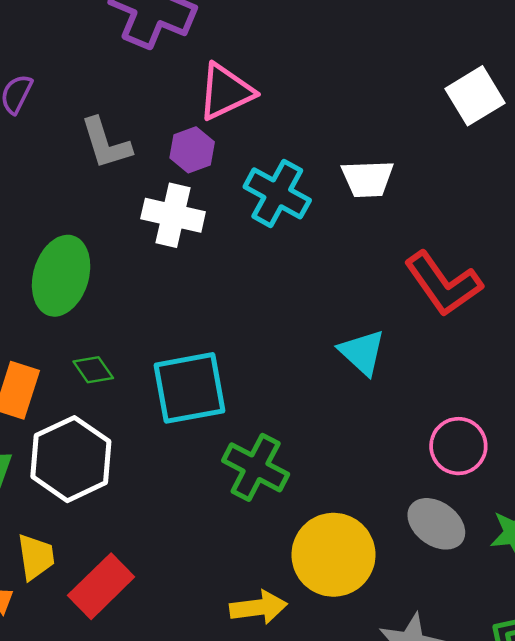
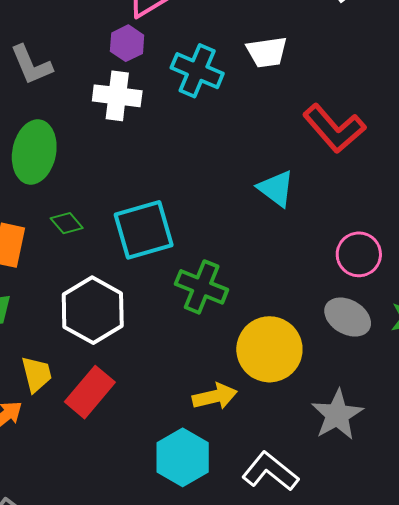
gray L-shape: (106, 143) -> (31, 65), moved
white hexagon: (71, 459) -> (93, 310), moved

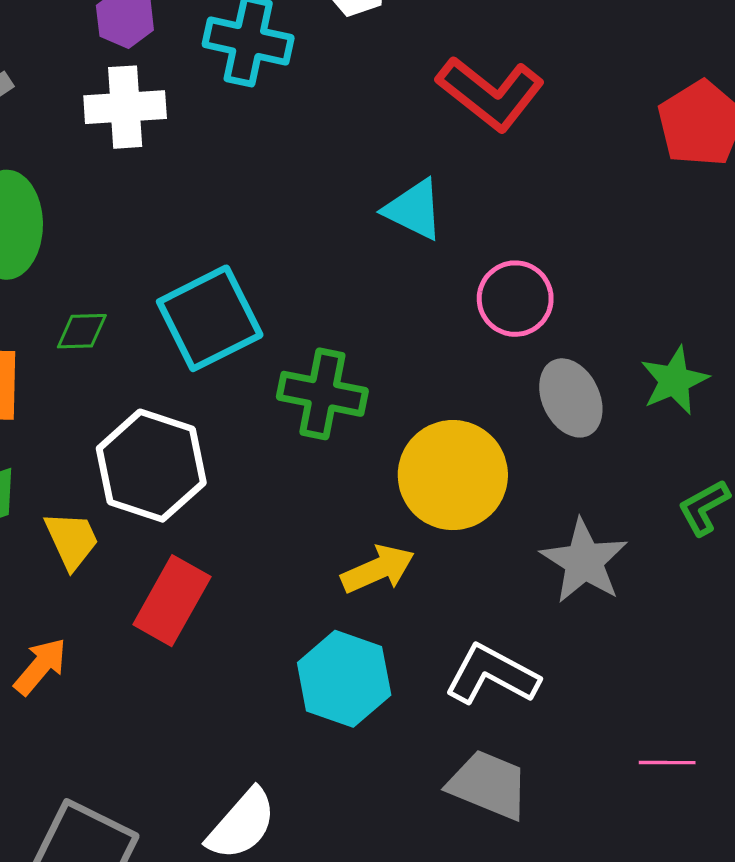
green diamond: (67, 223) -> (82, 331), turned -40
pink circle: (359, 254) -> (515, 299), moved
gray ellipse: (348, 317) -> (571, 398), turned 45
yellow trapezoid: (36, 374) -> (72, 540), moved

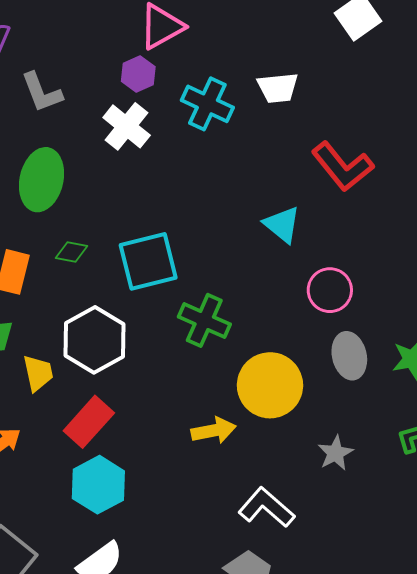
white cross: (125, 107) -> (127, 126), turned 30
gray star: (584, 561) -> (335, 453), size x0.7
cyan hexagon: (344, 679) -> (98, 485), moved

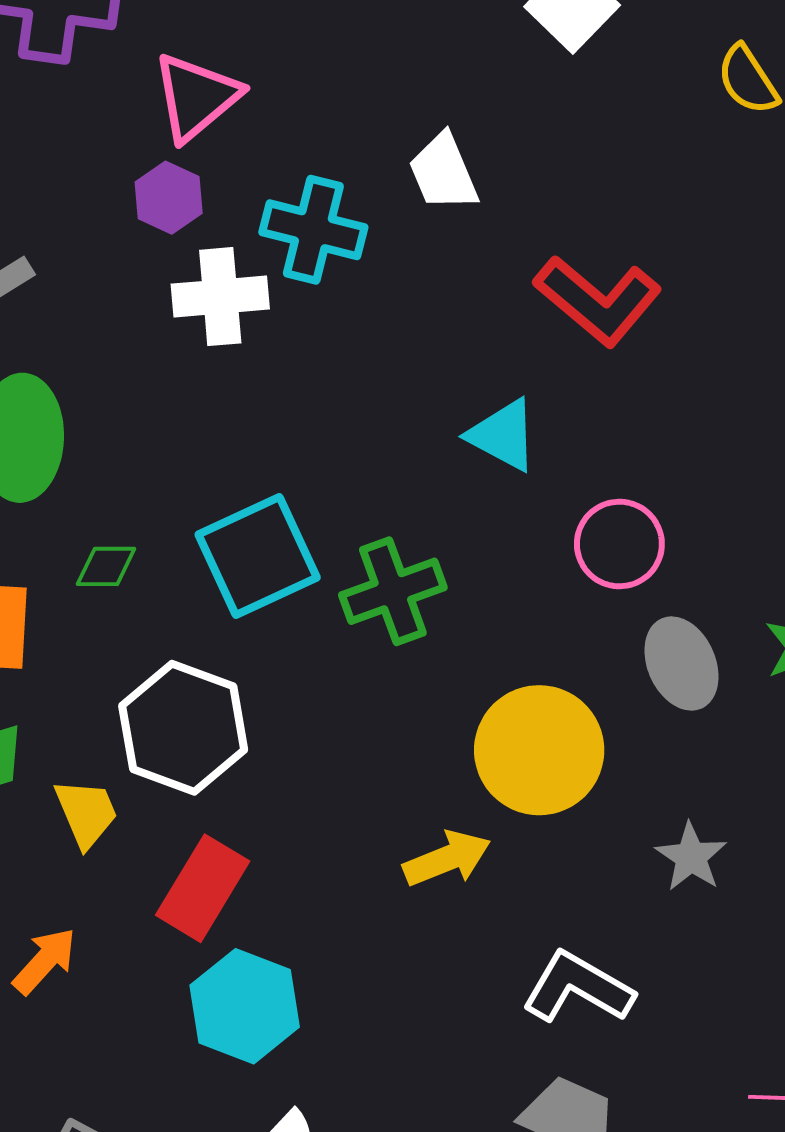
white trapezoid: (278, 88) -> (443, 172), turned 84
white cross: (127, 126) -> (220, 297), moved, turned -33
green cross: (204, 320) -> (393, 591), moved, turned -33

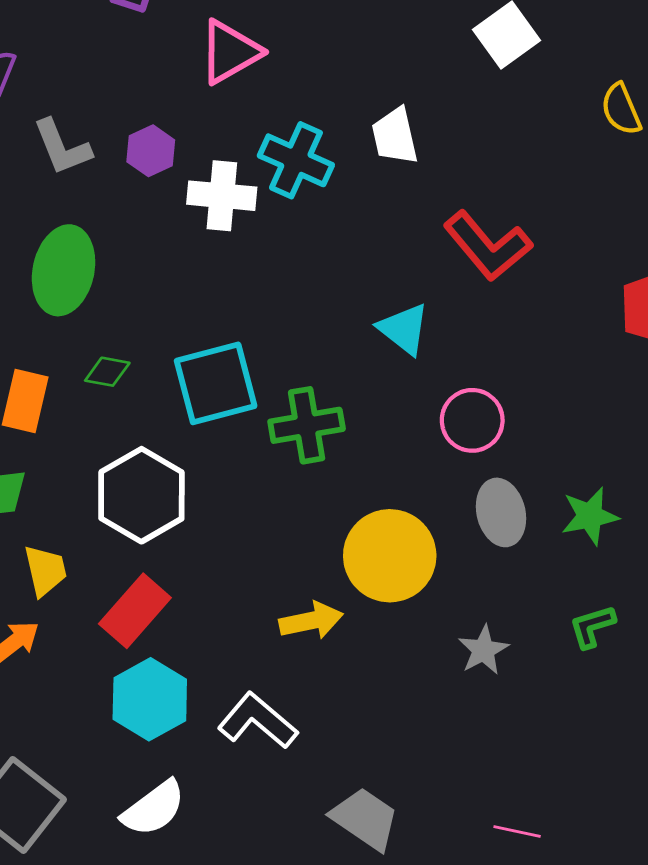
purple hexagon: (169, 198) -> (151, 151), moved
yellow trapezoid: (86, 813) -> (45, 570), moved
white L-shape: (578, 988) -> (257, 721), moved

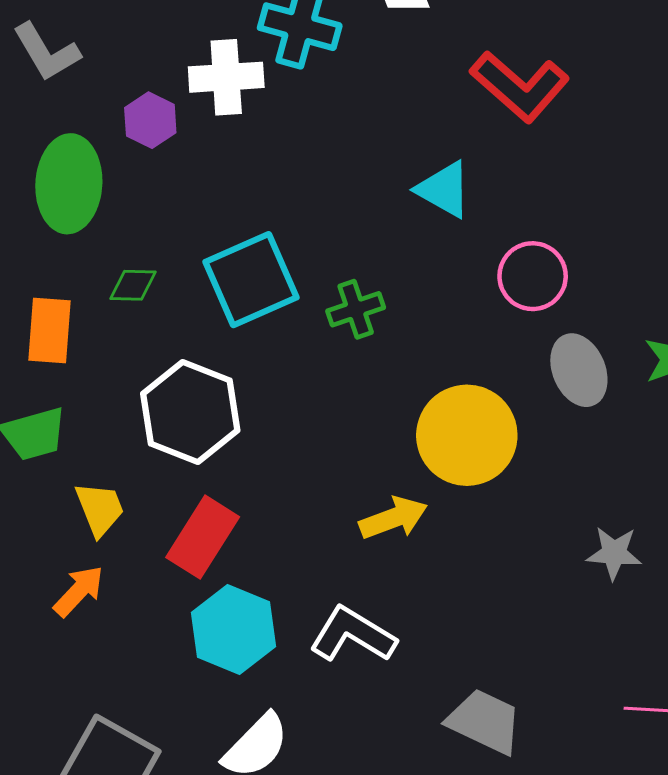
purple hexagon: (151, 151) -> (150, 120), moved
green cross: (307, 425) -> (356, 309), size x0.7
gray star: (483, 650) -> (614, 553), moved, turned -30

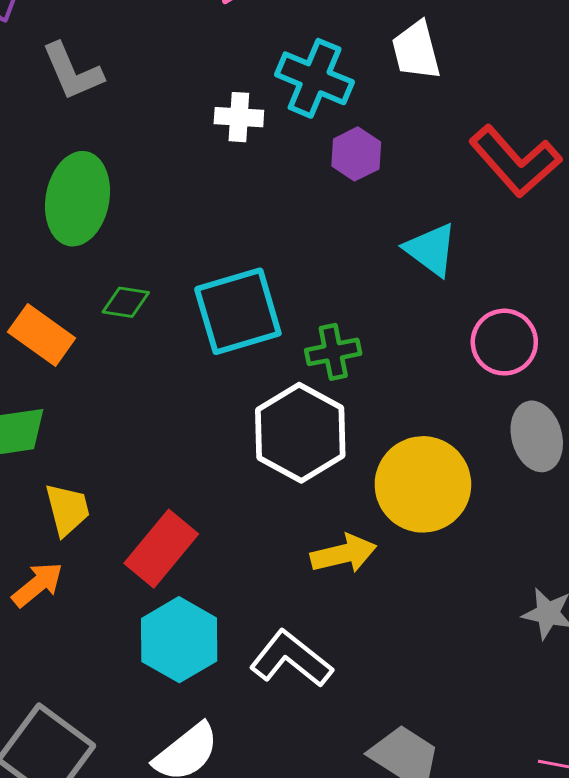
white cross: (226, 77) -> (239, 117), size x0.7
purple hexagon: (150, 120) -> (356, 154), moved
orange rectangle: (50, 331) -> (42, 335), turned -66
white hexagon: (190, 412) -> (300, 433), moved

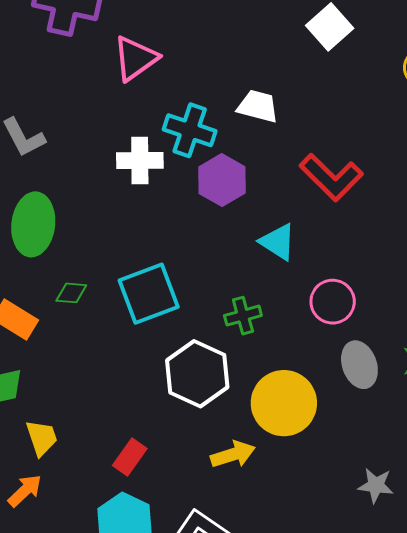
white trapezoid: (416, 50) -> (258, 106), turned 123
white cross: (239, 117) -> (140, 161), size x1.4
purple hexagon: (356, 154) -> (222, 180), size x1.4
green cross: (333, 352) -> (243, 316), moved
red rectangle: (161, 549) -> (130, 457), moved, size x0.7

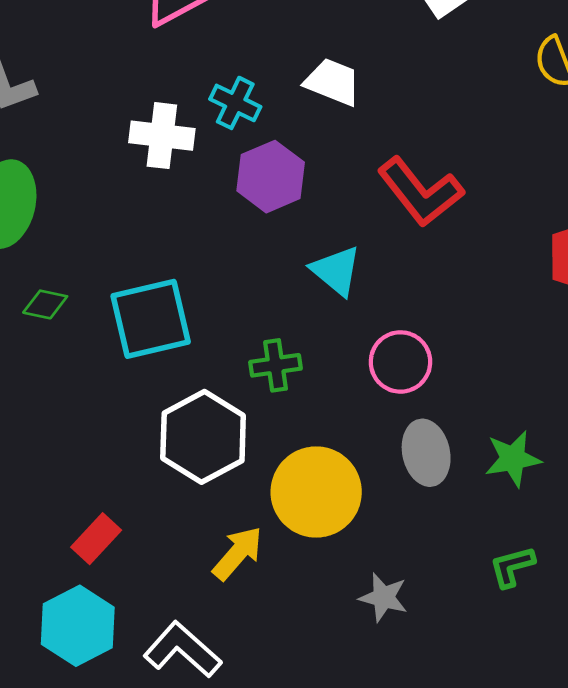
cyan cross: (190, 130) -> (235, 103), size x0.7
yellow arrow: (233, 454) -> (238, 553), turned -39
gray star: (376, 485) -> (383, 597), moved

